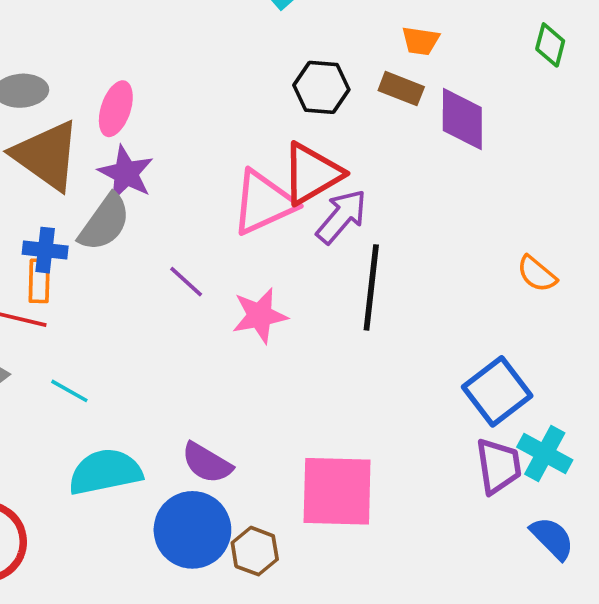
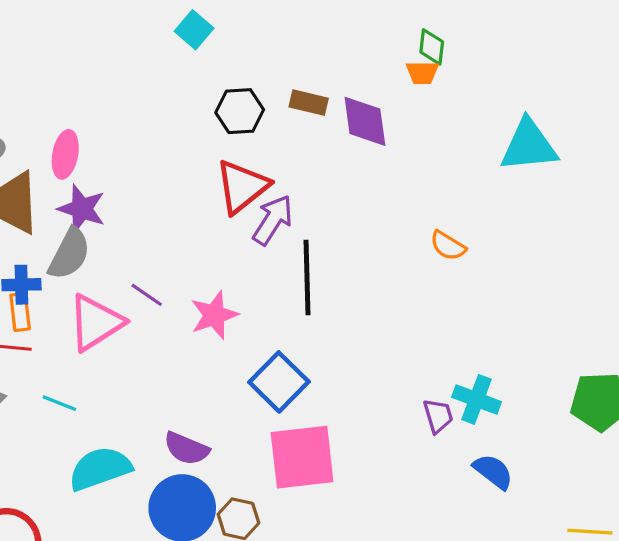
orange trapezoid: (420, 41) -> (422, 73), moved
pink triangle: (263, 203) -> (96, 323), moved
blue square: (497, 391) -> (279, 382), moved
purple trapezoid: (498, 466) -> (438, 416), size x0.7

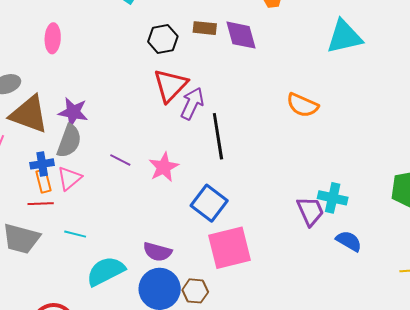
pink ellipse: (65, 154) -> (53, 38), moved
orange semicircle: (448, 246) -> (302, 105), size x1.4
pink triangle: (96, 323) -> (69, 178), moved, size x0.7
purple trapezoid: (438, 416) -> (310, 211), size x1.4

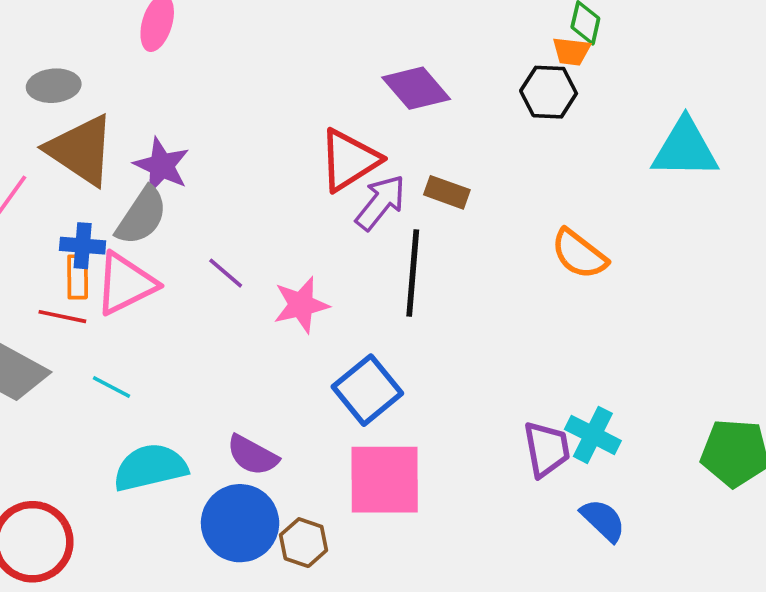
brown rectangle: (205, 28) -> (447, 192), moved
purple diamond: (241, 35) -> (416, 88), moved, turned -39
black hexagon: (163, 39) -> (549, 92), moved
pink triangle: (69, 178) -> (126, 284), size x1.4

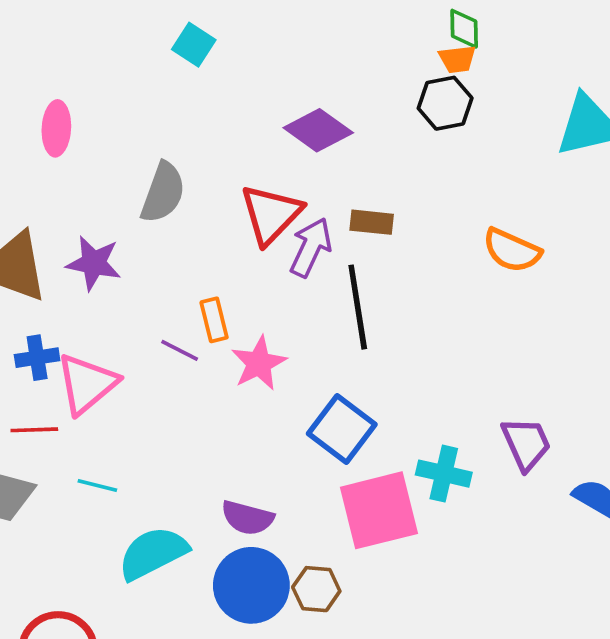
gray semicircle: (142, 216) -> (163, 193), moved
orange rectangle: (78, 277) -> (214, 320), moved
cyan cross: (593, 435) -> (444, 474), moved

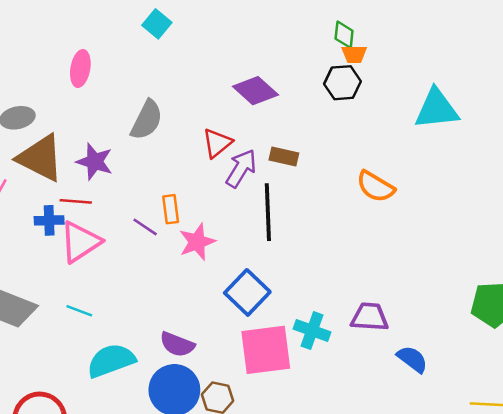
green diamond: (464, 29) -> (344, 35), moved
cyan square: (194, 45) -> (157, 24), moved
red triangle: (271, 214) -> (217, 143), size x0.7
red line: (34, 430) -> (76, 201), moved
purple trapezoid: (526, 444) -> (370, 317), turned -69

